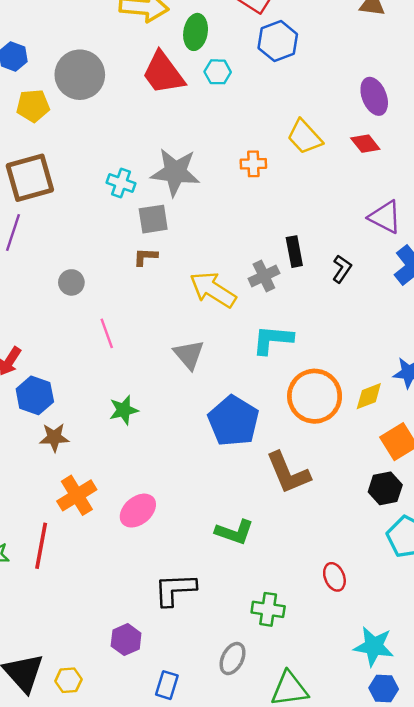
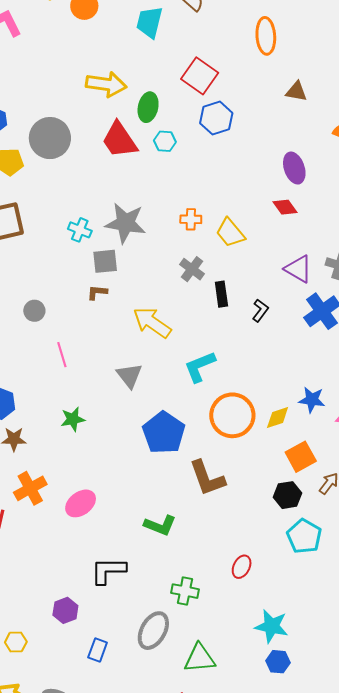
yellow trapezoid: (305, 137) -> (230, 233), moved
gray cross: (264, 276) -> (192, 269), moved, turned -30
cyan L-shape: (273, 340) -> (200, 367), turned -30
red ellipse: (334, 577) -> (242, 567), turned 45
gray ellipse: (233, 659) -> (153, 631), size x1.4

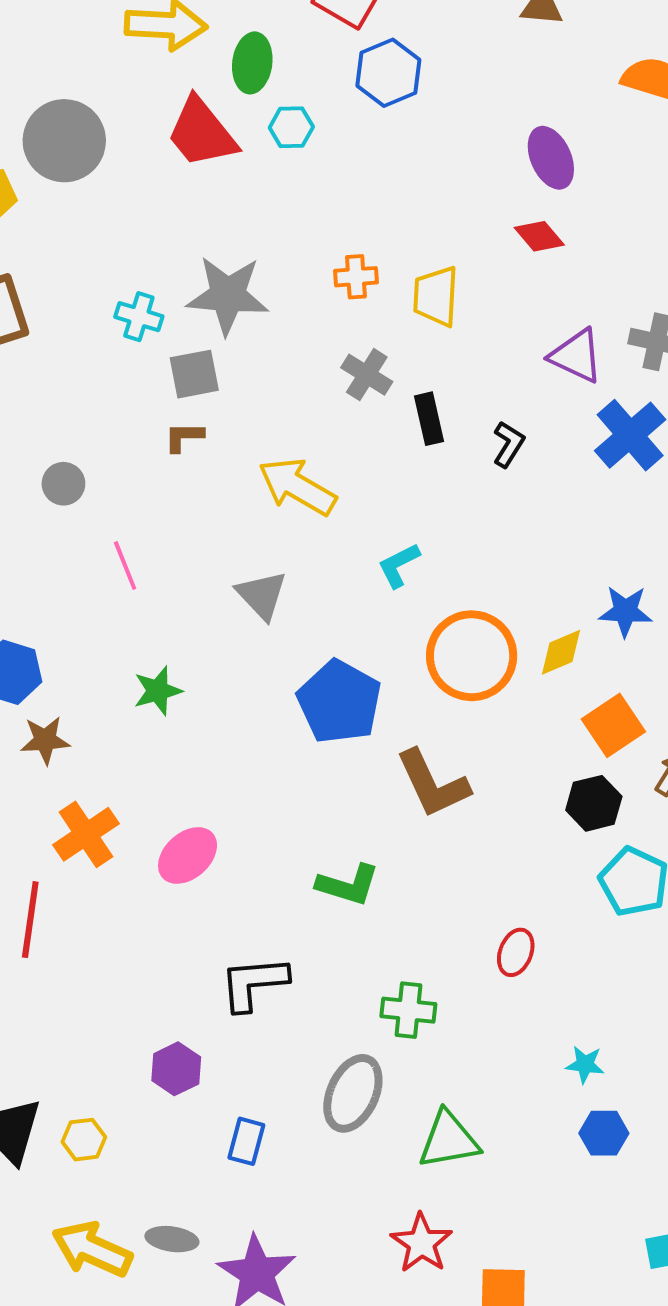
yellow trapezoid: (230, 233) -> (436, 296), turned 48
cyan L-shape: (200, 367) -> (399, 565), size x0.7
cyan star: (272, 626) -> (585, 1064), size x0.6

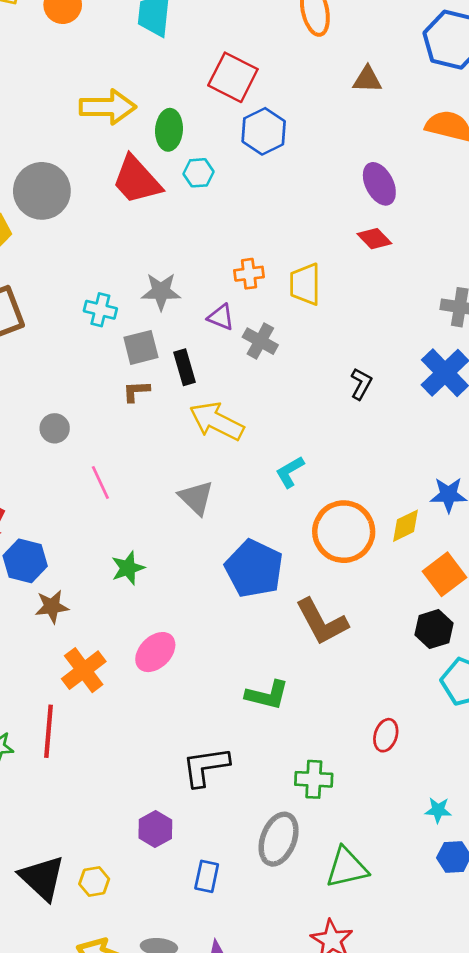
gray star: (228, 295) -> (161, 291), size x0.7
purple triangle: (576, 356) -> (221, 317), moved, size x0.7
black rectangle: (429, 419) -> (184, 367), moved
pink ellipse: (188, 855) -> (155, 652), moved

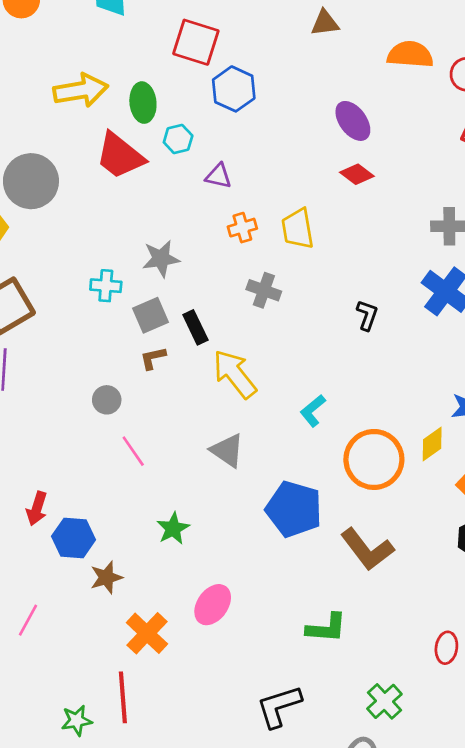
purple triangle: (221, 317) -> (219, 176), moved
yellow arrow: (217, 421) -> (235, 374), turned 34
gray circle: (55, 428) -> (107, 400), moved
green cross: (314, 779) -> (384, 701), turned -36

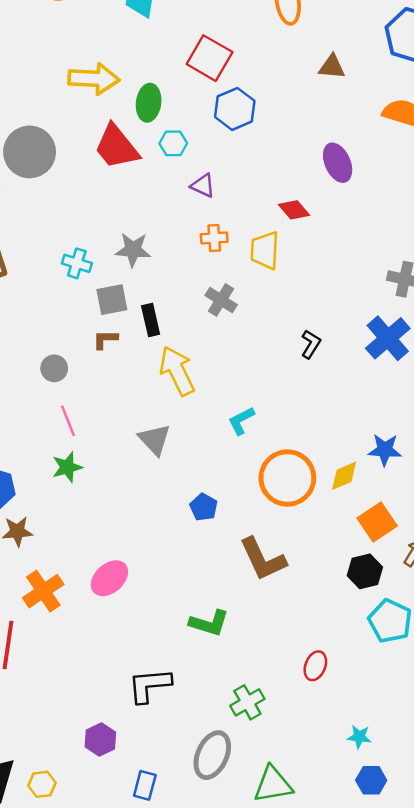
red diamond: (357, 174) -> (294, 210), moved
blue pentagon: (294, 509) -> (204, 507), size x0.5
green star: (173, 529) -> (67, 467), moved

